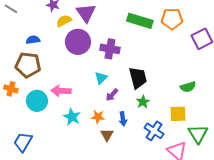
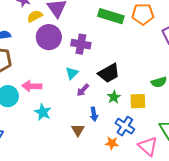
black trapezoid: (138, 78) -> (109, 73), turned 75
yellow square: (178, 114) -> (138, 101), moved
orange star: (98, 117) -> (112, 143), moved

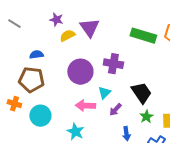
purple circle: (49, 37) -> (80, 72), moved
black trapezoid: (109, 73) -> (141, 93), turned -95
pink arrow: (32, 86) -> (85, 106), moved

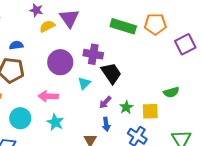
black trapezoid: (141, 93) -> (111, 73), moved
pink arrow: (85, 106) -> (48, 96), moved
purple arrow: (115, 110) -> (105, 102), moved
cyan circle: (40, 116) -> (20, 118), moved

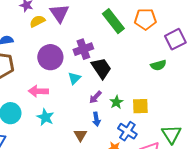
green rectangle: (123, 26) -> (113, 21), turned 35
purple cross: (93, 54) -> (83, 49), turned -30
green semicircle: (171, 92) -> (158, 65), moved

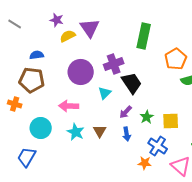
orange pentagon: (145, 19) -> (176, 59), moved, turned -30
green rectangle: (113, 21) -> (144, 36), turned 50
brown triangle: (80, 135) -> (100, 131), moved

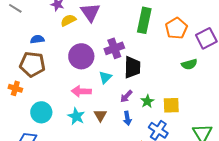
orange pentagon: (176, 59) -> (176, 28), moved
black trapezoid: (132, 83) -> (132, 67), turned 35
pink arrow: (69, 106) -> (81, 91), moved

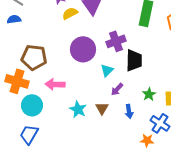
blue semicircle: (37, 39) -> (14, 19), moved
orange cross: (15, 88) -> (17, 81), size x1.6
pink arrow: (81, 91) -> (55, 84), moved
purple arrow: (126, 96) -> (117, 89), moved
cyan circle: (41, 112) -> (32, 105), moved

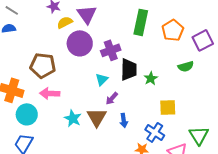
purple circle: (83, 49) -> (80, 43), moved
brown pentagon: (34, 57) -> (43, 65), moved
green star: (149, 94) -> (151, 78), moved
brown triangle: (102, 108) -> (97, 117), size x1.5

